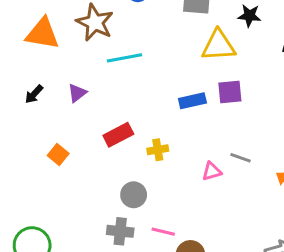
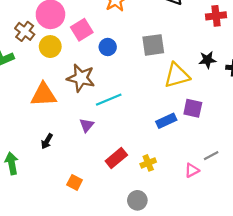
black star: (249, 16) -> (207, 60), moved
purple square: (230, 92) -> (193, 108), turned 30
purple triangle: (77, 93) -> (87, 125), moved
gray line: (240, 158) -> (211, 156), turned -35

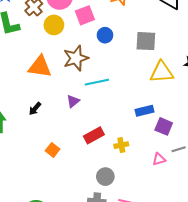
brown star: (81, 78) -> (76, 58), turned 30
purple square: (193, 108) -> (164, 126), moved

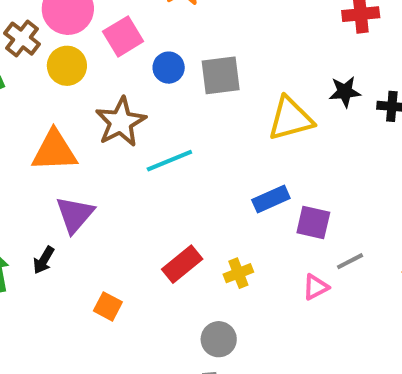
gray square: (146, 41) -> (221, 75), moved
purple triangle: (73, 101) -> (75, 215), moved, size x1.5
black arrow: (35, 109) -> (44, 260), moved

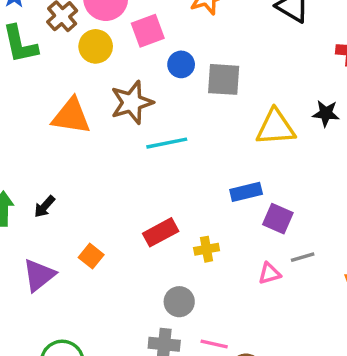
purple triangle: (75, 215) -> (39, 275), moved

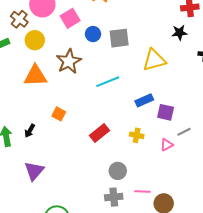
yellow circle: (96, 46) -> (35, 40), moved
black star: (326, 113) -> (179, 33), moved
cyan line: (167, 143) -> (108, 82), moved
yellow cross: (207, 249) -> (137, 135), moved, turned 32
orange square: (91, 256) -> (59, 114), moved

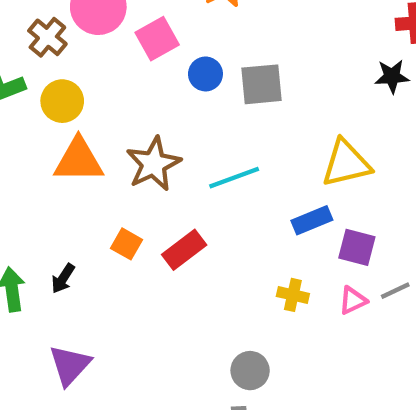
yellow circle: (35, 40) -> (62, 101), moved
yellow triangle: (154, 60) -> (346, 163), moved
brown star: (69, 61) -> (153, 164), moved
red rectangle: (99, 133) -> (184, 250), moved
pink triangle: (167, 145) -> (353, 300), moved

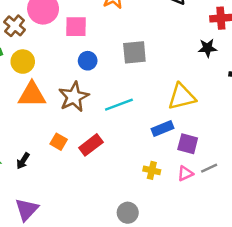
pink square: (157, 39) -> (76, 27), turned 30
blue circle: (205, 74) -> (88, 61), moved

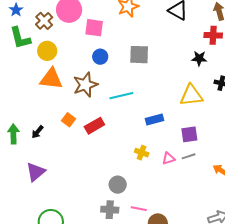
yellow triangle: (182, 97) -> (191, 95), moved
purple square: (188, 144) -> (189, 134), moved, turned -30

